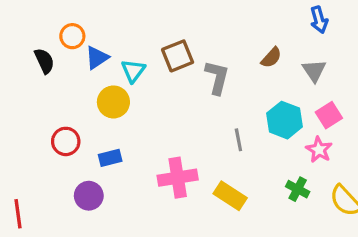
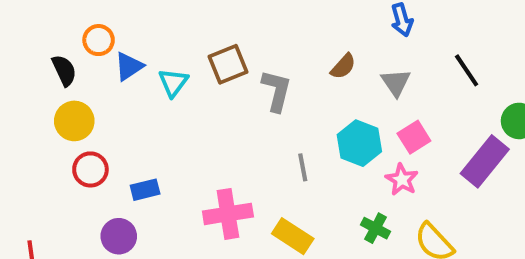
yellow circle: (113, 102) -> (74, 121), moved

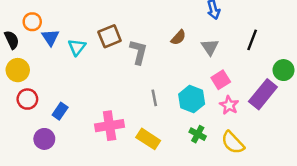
blue triangle: (129, 66) -> (50, 37), turned -30
black line: (467, 70) -> (252, 40), turned 55
cyan hexagon: (359, 143) -> (192, 99), moved
pink star: (402, 180) -> (229, 105), moved
blue rectangle: (145, 190) -> (60, 111), turned -42

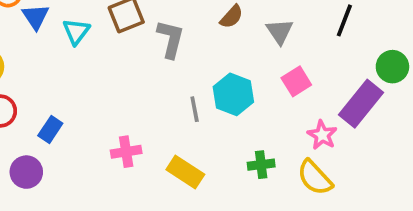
cyan hexagon: (192, 99) -> (233, 94), moved
pink star: (229, 105) -> (322, 135), moved
pink cross: (110, 126) -> (126, 152), size x0.7
green cross: (198, 134) -> (261, 165), turned -35

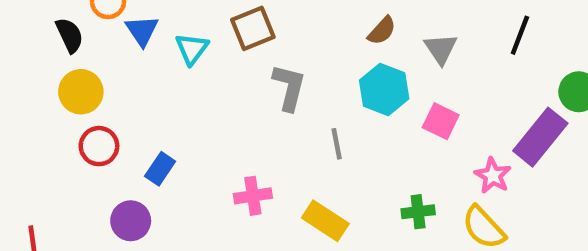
gray L-shape: (171, 39) -> (289, 87), moved
pink square: (296, 81) -> (441, 121), moved, turned -32
cyan hexagon: (233, 94) -> (384, 89), moved

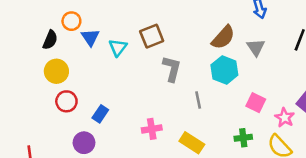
brown semicircle: (382, 31) -> (223, 37), size x1.5
black semicircle: (70, 35) -> (50, 40), turned 48
pink square: (441, 121) -> (256, 103), moved

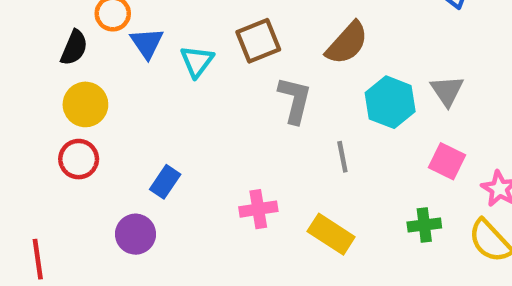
brown semicircle: (223, 37) -> (347, 43), moved
gray triangle: (256, 47) -> (447, 91), moved
red circle: (66, 101) -> (79, 159), moved

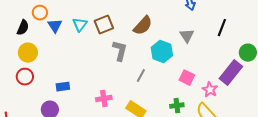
cyan triangle: (197, 61) -> (80, 25), moved
gray triangle: (447, 91) -> (187, 36), moved
gray line: (342, 157) -> (141, 76), turned 40
blue rectangle: (165, 182) -> (63, 87), turned 48

